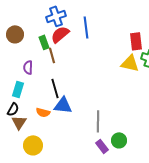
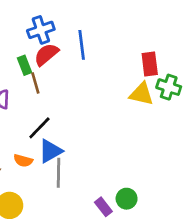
black line: (55, 88) -> (39, 128), turned 60
blue triangle: (63, 105) -> (50, 151), turned -36
gray line: (98, 121) -> (59, 173), moved

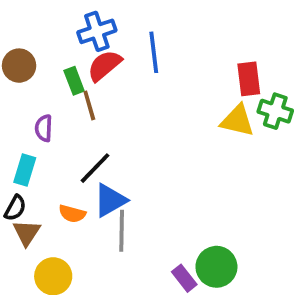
green circle: (127, 199) -> (216, 267), size x1.4

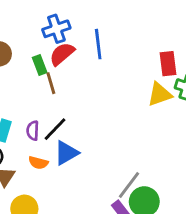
yellow triangle: (237, 121) -> (160, 94), turned -32
purple semicircle: (44, 128) -> (33, 131), moved
gray line: (122, 231) -> (129, 185), moved, turned 36

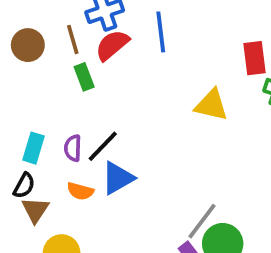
green rectangle: (40, 65) -> (84, 77), moved
brown line: (51, 83) -> (73, 39), moved
yellow triangle: (160, 94) -> (211, 105), moved, turned 32

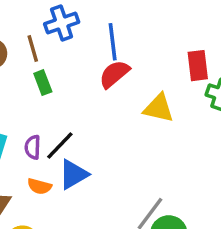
red semicircle: (112, 45) -> (114, 74), moved

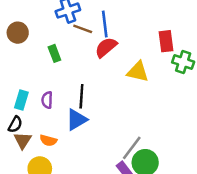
brown line: (33, 49) -> (83, 29), moved, turned -54
black line: (60, 146) -> (81, 96), moved, turned -40
orange semicircle: (39, 186) -> (48, 140), moved

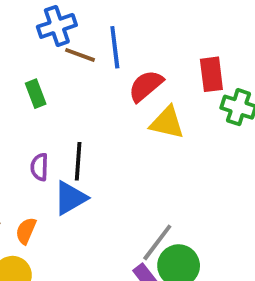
red semicircle: (106, 47) -> (146, 86), moved
purple semicircle: (47, 100) -> (39, 167), moved
orange semicircle: (48, 140) -> (26, 231), turned 98

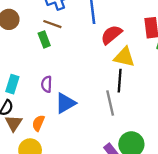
brown line: (80, 55) -> (52, 24), moved
black line: (78, 161) -> (120, 81), moved
gray line: (157, 242) -> (110, 103), moved, turned -50

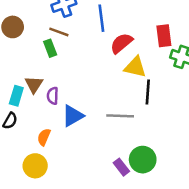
black line: (120, 81) -> (148, 92), moved
gray line: (110, 103) -> (120, 116), turned -75
brown triangle: (14, 123) -> (34, 85), moved

